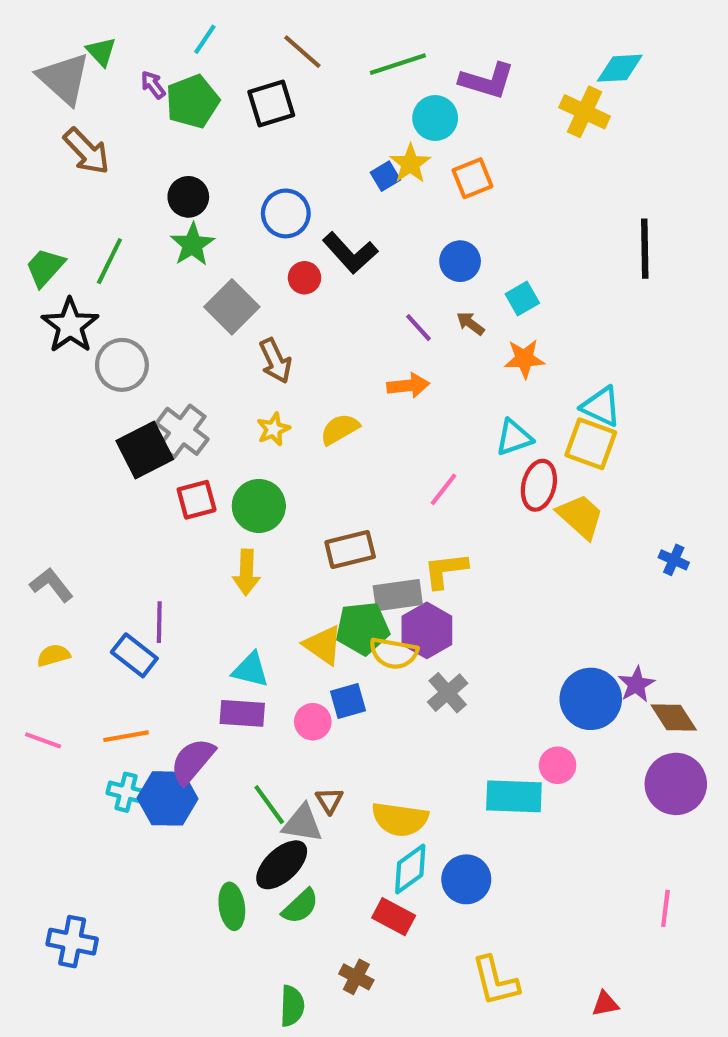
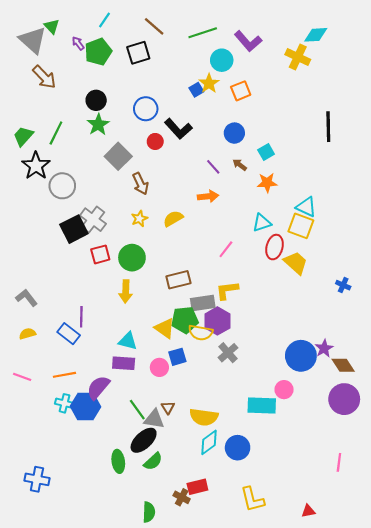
purple L-shape: (487, 81) -> (248, 41), turned 32
red rectangle: (394, 917) -> (197, 487), moved, turned -42

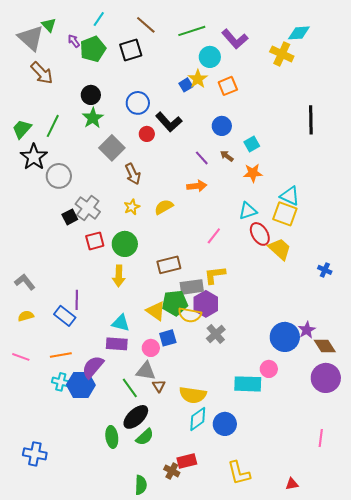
black square: (74, 229) -> (70, 217), size x0.6
red ellipse: (275, 247) -> (260, 234), turned -45
gray triangle: (154, 419) -> (146, 371), moved

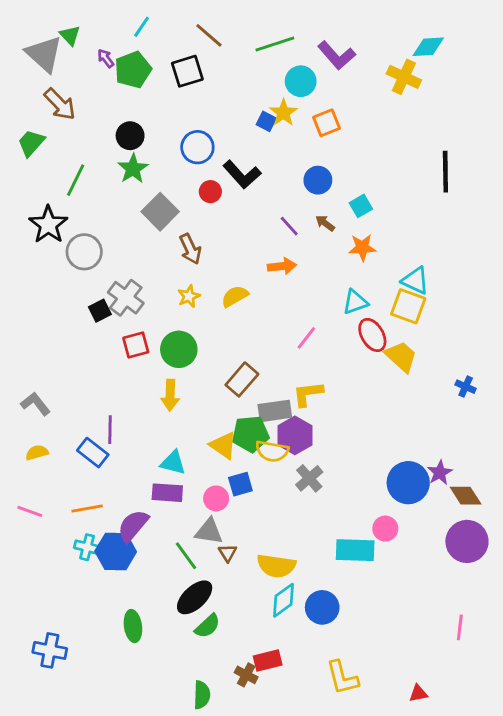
blue square: (186, 85) -> (266, 121), turned -32
green trapezoid: (22, 129) -> (31, 143), moved
brown rectangle: (169, 265) -> (242, 379), turned -35
green ellipse: (112, 437) -> (133, 626), moved

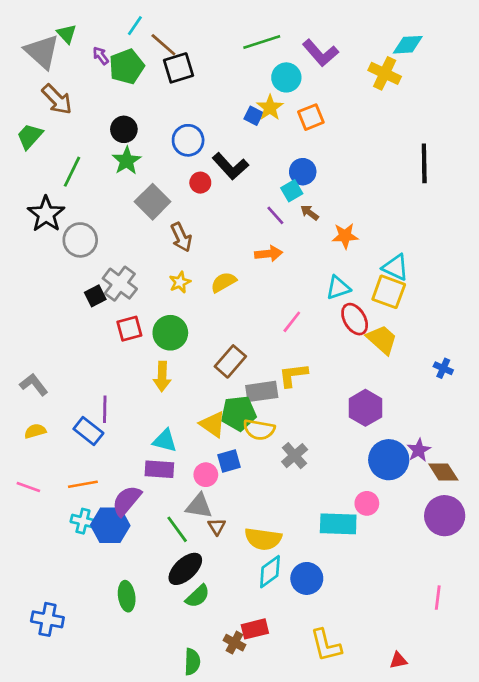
brown line: (209, 35) -> (163, 45), moved
cyan square: (361, 206) -> (292, 191), moved
purple hexagon: (295, 435) -> (365, 408), moved

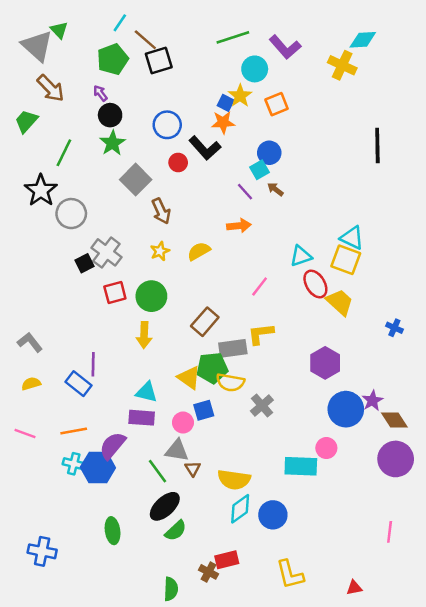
purple arrow: (101, 56) -> (100, 93), moved
orange star: (345, 236) -> (223, 122), moved

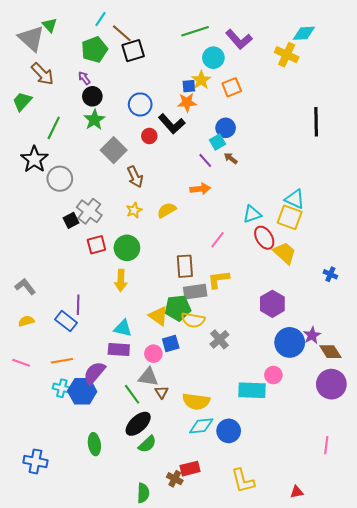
blue square: (226, 103) -> (189, 86), turned -32
brown rectangle: (205, 322) -> (185, 266), moved, turned -45
cyan diamond: (240, 509) -> (201, 426), turned 30

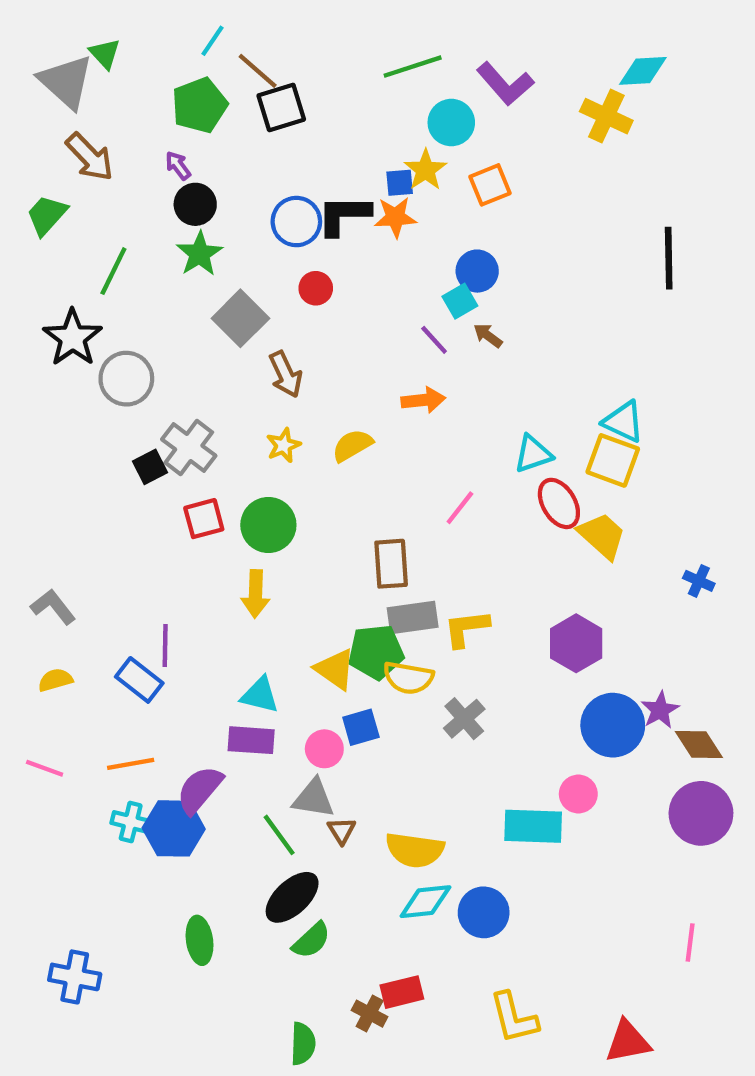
black L-shape: (172, 124) -> (344, 215), moved, turned 132
yellow L-shape: (218, 279) -> (466, 628), moved
red triangle: (297, 492) -> (628, 1042), size x1.6

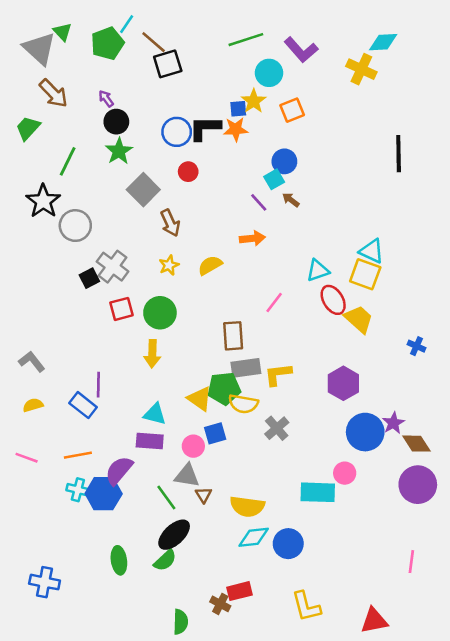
green pentagon: (200, 105) -> (107, 43), moved
green semicircle: (311, 940) -> (165, 560), moved

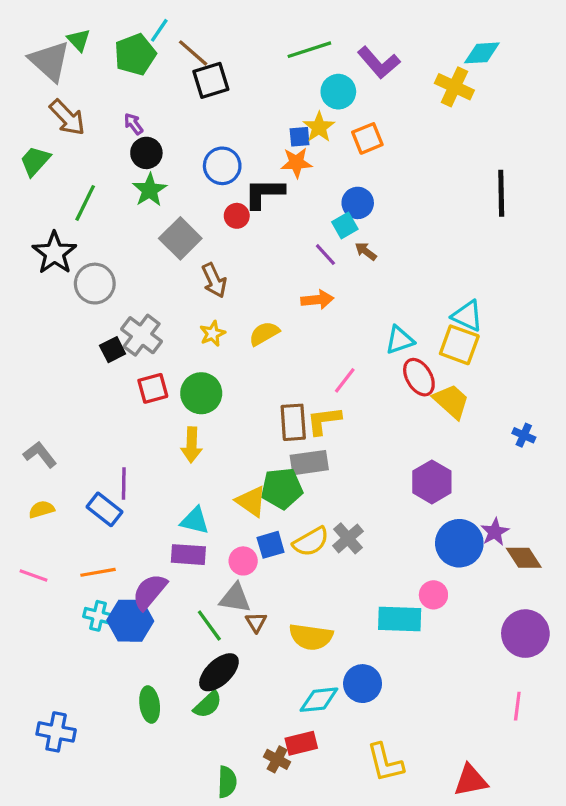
black L-shape: (205, 128) -> (264, 193), moved
yellow L-shape: (278, 374) -> (324, 421), moved
yellow semicircle: (243, 404) -> (311, 542), moved, turned -40
purple circle: (418, 485) -> (525, 634), moved
cyan diamond: (254, 537) -> (319, 700), moved

